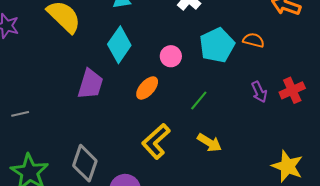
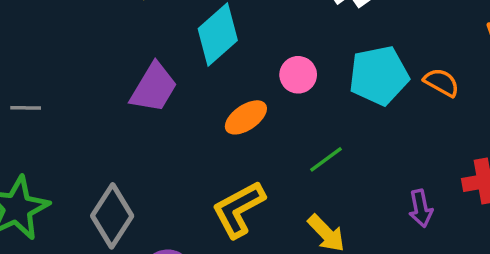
purple arrow: (259, 92) -> (421, 208), moved

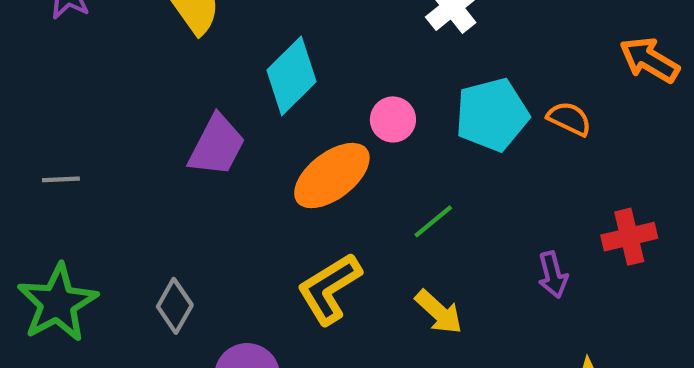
orange ellipse: (246, 117) -> (332, 176), size x1.5
gray diamond: (112, 216) -> (175, 306), size x0.7

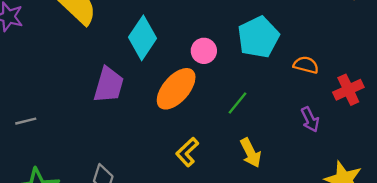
orange semicircle: (569, 119) -> (306, 65), moved
yellow L-shape: (329, 289) -> (187, 152), size x0.7
yellow arrow: (439, 312) -> (251, 153), turned 32

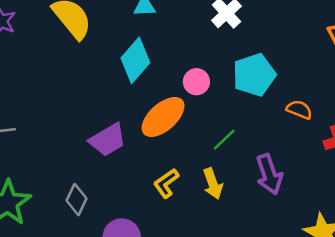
purple trapezoid: (109, 85) -> (108, 140), moved, turned 36
purple arrow: (310, 119) -> (269, 174), moved, size x1.5
yellow arrow: (251, 153) -> (213, 184), moved

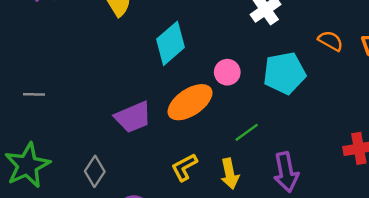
orange semicircle: (299, 110) -> (331, 41), moved

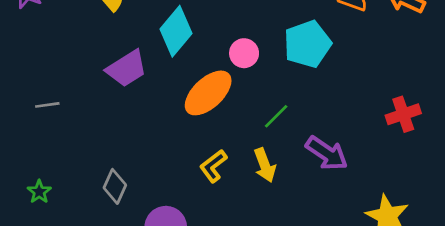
gray line: (34, 94) -> (47, 105), moved
purple trapezoid: (133, 117) -> (127, 69), moved
green star: (27, 165) -> (39, 192), size x0.5
purple arrow: (286, 172) -> (327, 153), turned -36

